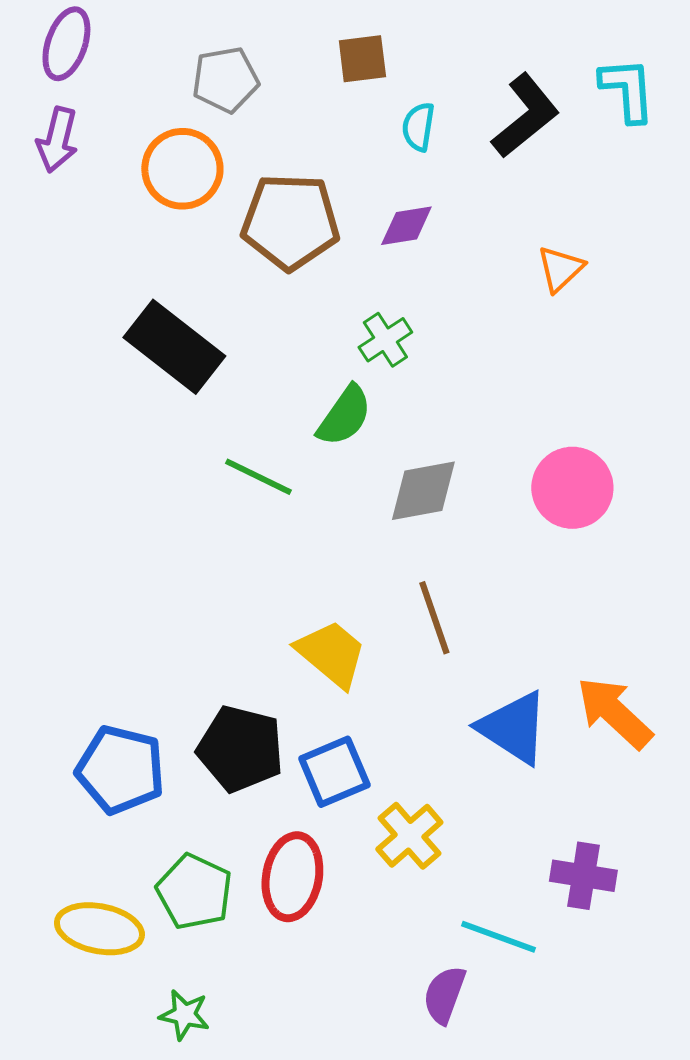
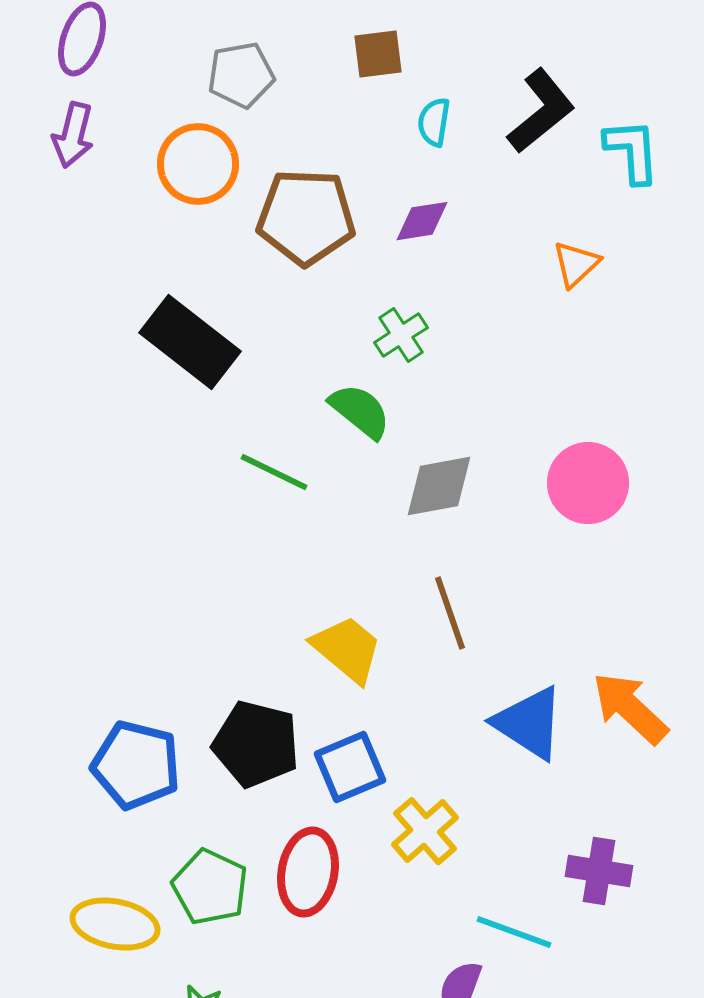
cyan L-shape: (627, 90) -> (632, 151), moved
green semicircle: (344, 416) -> (360, 411), turned -86

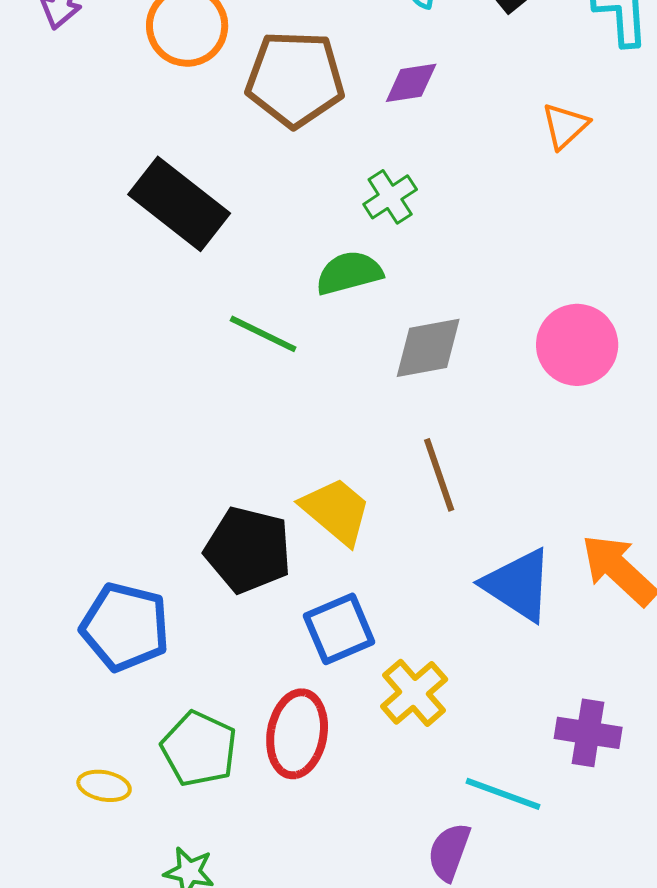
green semicircle: (360, 411) -> (349, 273), turned -54
black pentagon: (256, 744) -> (248, 550), moved
yellow ellipse: (115, 924) -> (104, 786), size x0.6

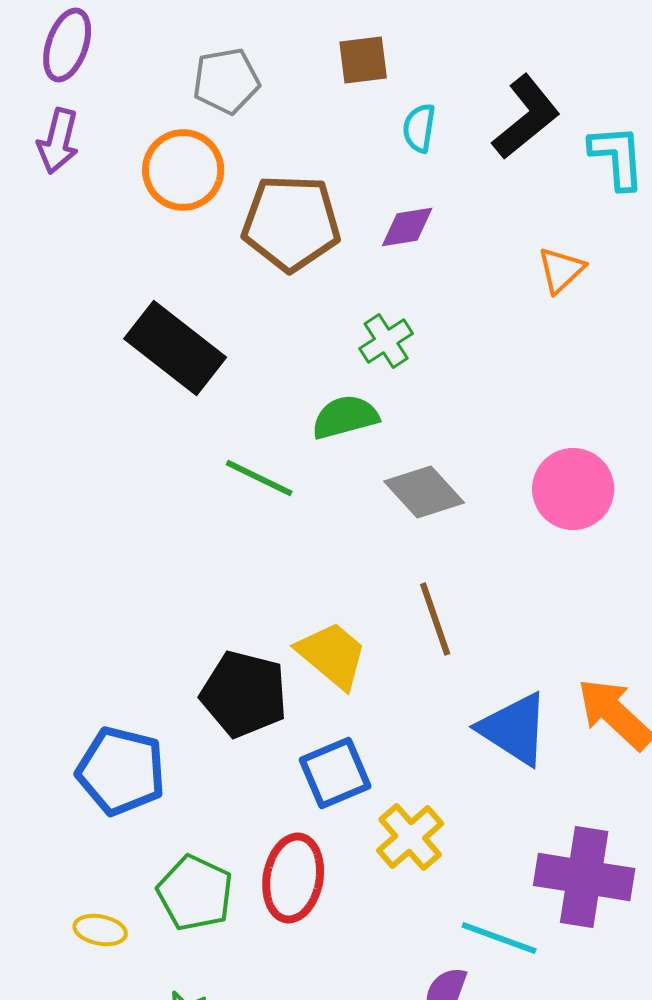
gray diamond: (428, 348) -> (424, 492), turned 58
purple cross: (588, 733) -> (584, 877), size x1.5

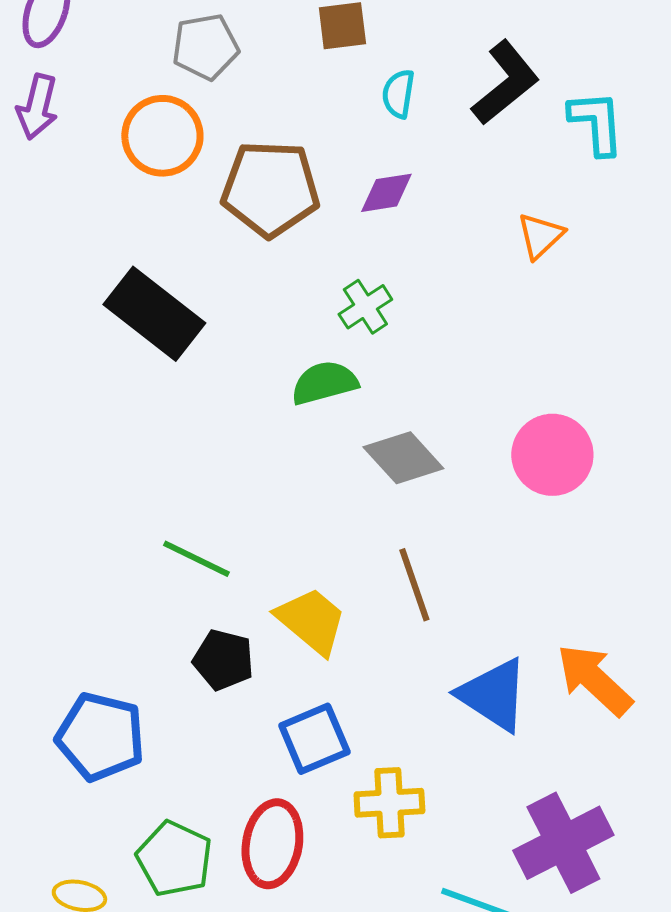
green line: (259, 478) -> (196, 559), moved
black pentagon: (244, 694) -> (223, 660), size x0.7
yellow cross: (410, 837) -> (389, 803), turned 38
purple cross: (584, 877) -> (563, 843), turned -36

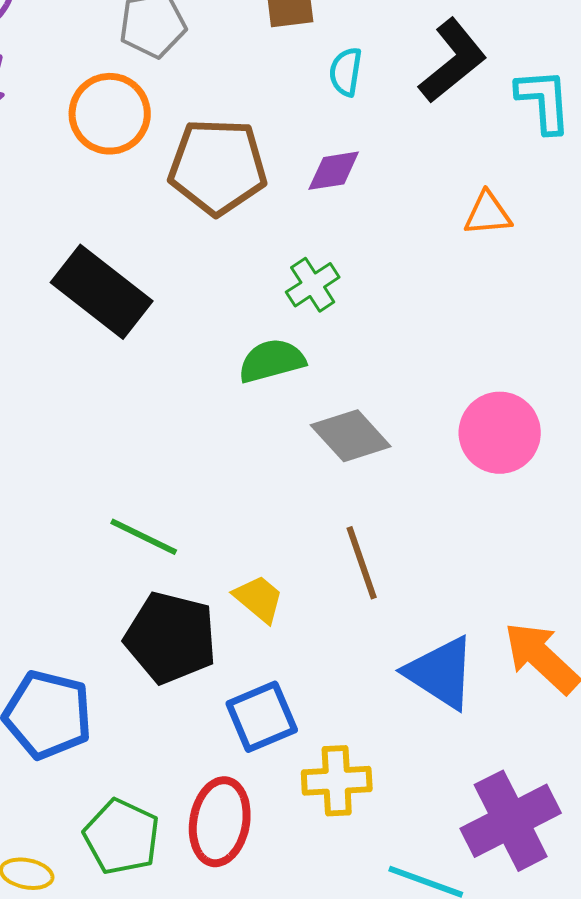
orange triangle: (540, 236) -> (488, 214), turned 38
yellow trapezoid: (311, 621) -> (259, 599), size x0.7
black pentagon: (223, 660) -> (171, 638), size x1.5

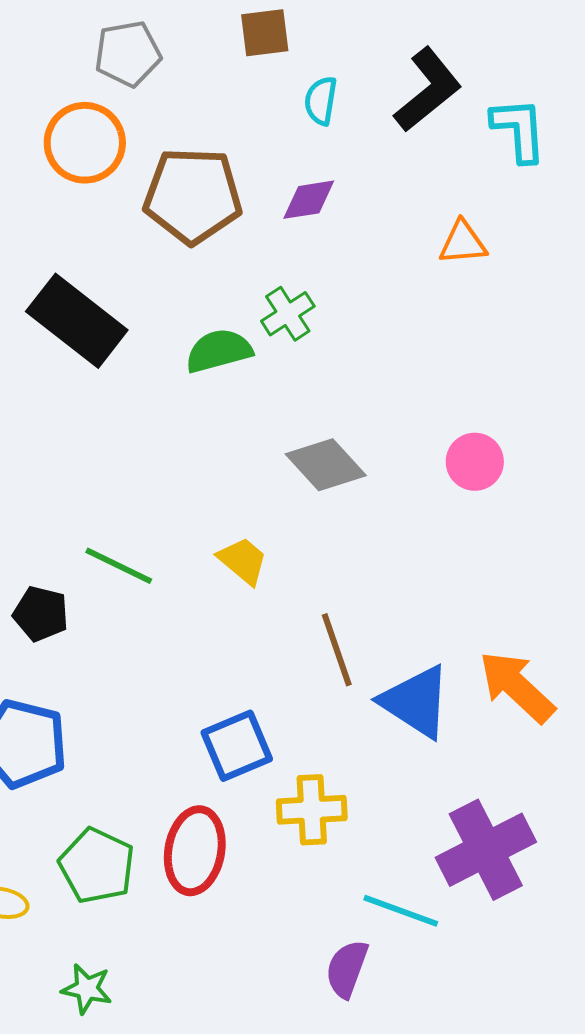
green semicircle: (272, 361) -> (219, 351), moved
pink circle: (500, 433) -> (475, 462), size x0.7
brown line: (362, 563) -> (337, 650), moved
yellow trapezoid: (259, 599) -> (243, 561), moved
black pentagon: (171, 638) -> (41, 614), moved, size x0.6

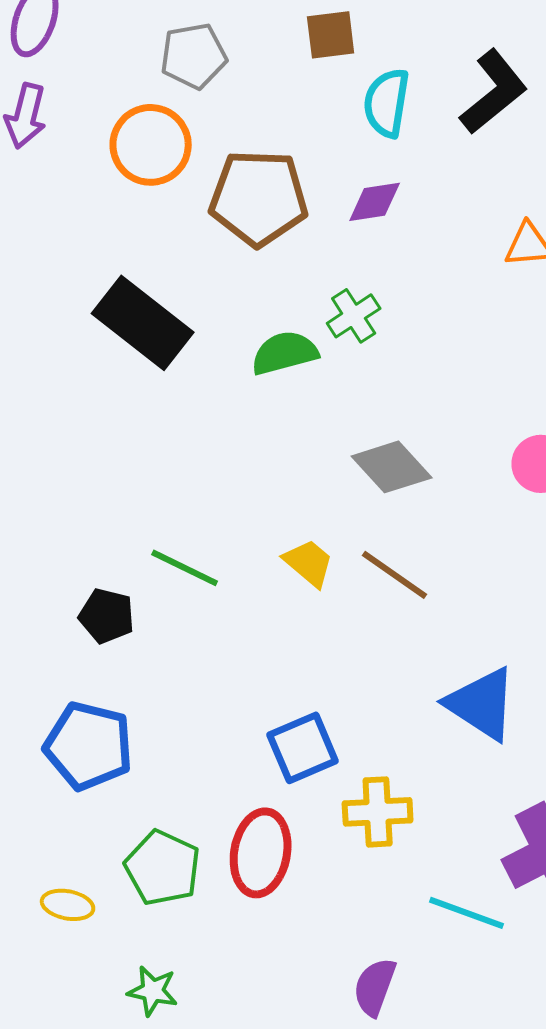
cyan semicircle: (321, 101) -> (387, 103), size x1.4
brown line: (337, 650) -> (395, 575), moved, turned -36
purple semicircle: (347, 969) -> (375, 987), moved

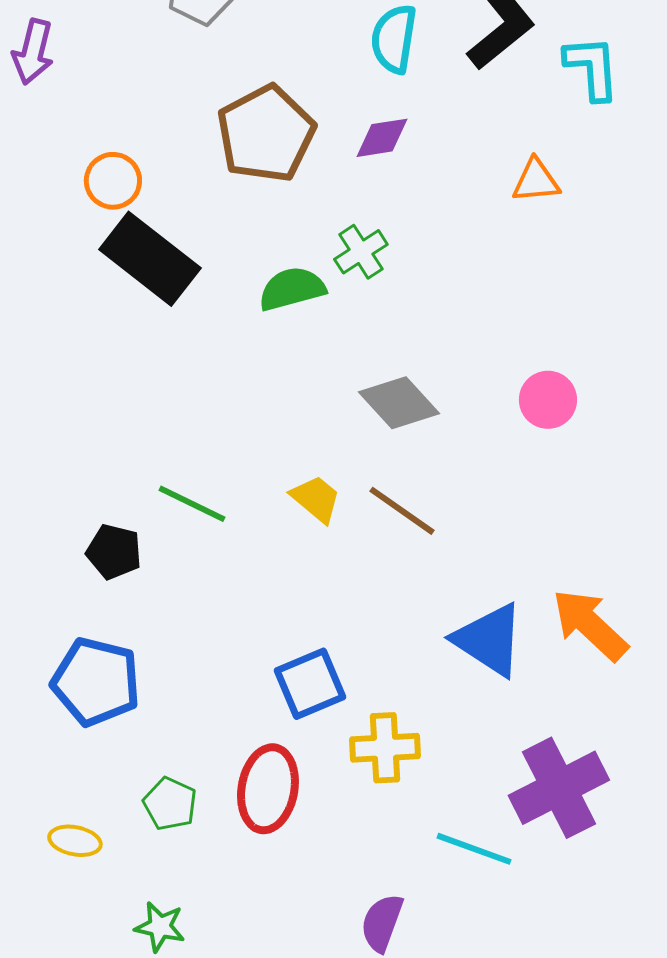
orange circle: (151, 145) -> (113, 181), moved, size x0.7
brown pentagon: (259, 198) -> (266, 134), turned -30
green pentagon: (163, 868) -> (170, 804), size x0.7

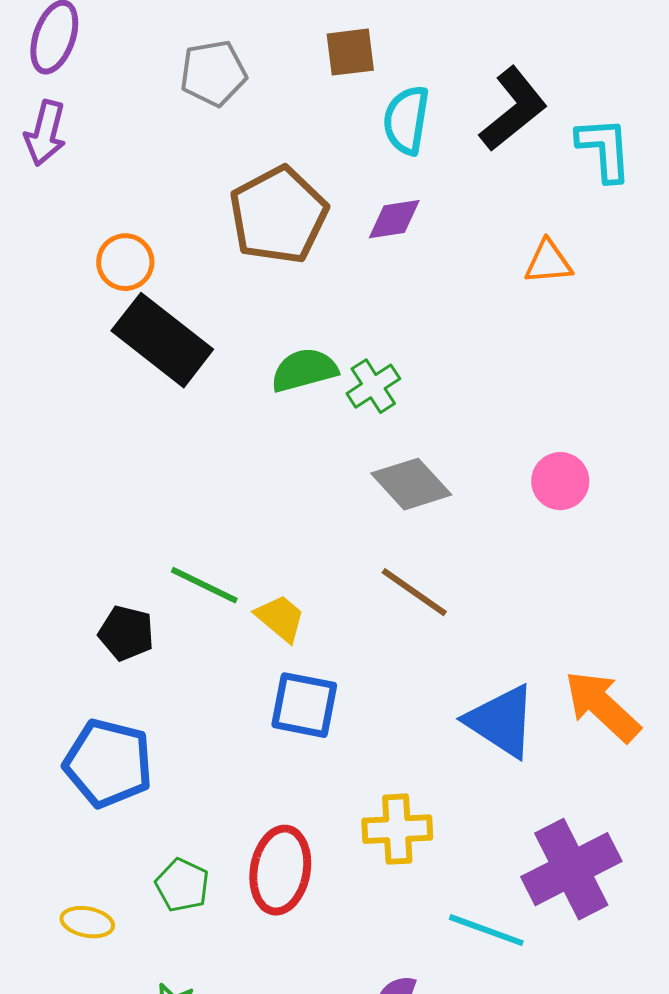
green cross: (361, 252) -> (373, 386), moved
yellow trapezoid: (316, 499) -> (280, 618), moved
blue square: (310, 684) -> (304, 705), moved, turned 34

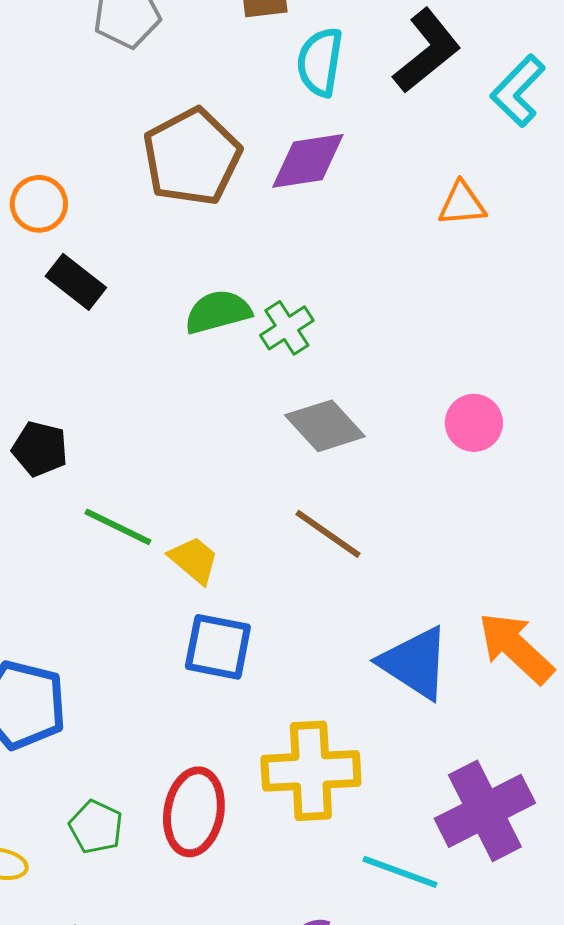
cyan L-shape: (604, 149) -> (518, 91), turned -132
purple diamond: (394, 219) -> (308, 161), size x1.4
black rectangle: (162, 340) -> (76, 282), size x0.6
black pentagon: (126, 633) -> (40, 449), moved
yellow cross: (397, 829) -> (311, 771), size x1.4

